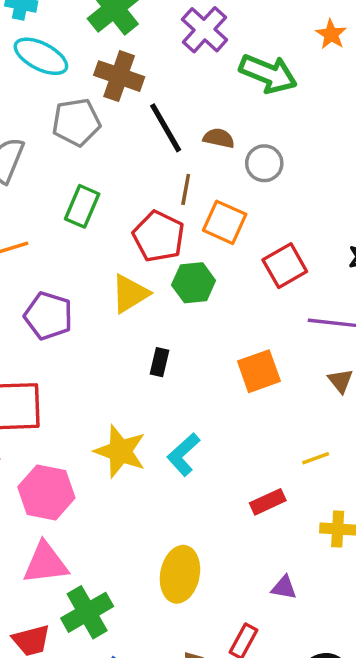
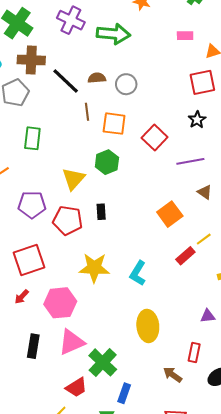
red pentagon: (159, 236) -> (68, 220), moved
orange square: (259, 371) -> (170, 214), moved
cyan L-shape: (183, 454) -> (138, 273), moved
red rectangle: (268, 502) -> (185, 256), moved

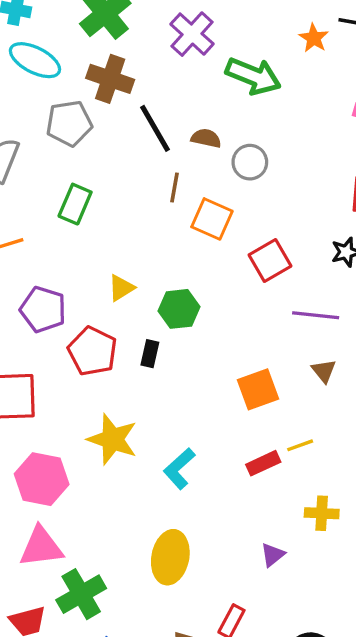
green hexagon: (107, 162) -> (179, 309), moved
yellow triangle: (73, 179) -> (121, 288), size x0.7
purple triangle: (208, 316) -> (273, 555), moved, turned -49

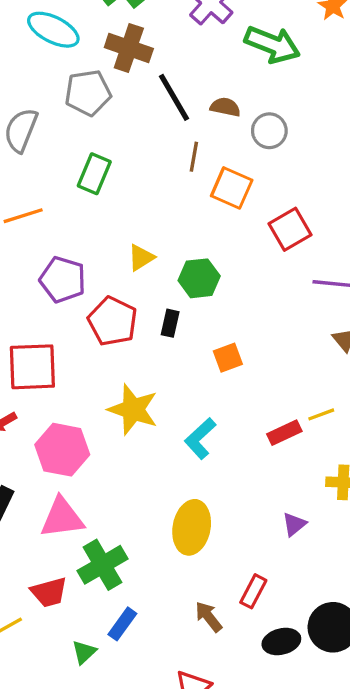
orange square: (258, 389) -> (228, 358), moved, size x0.7

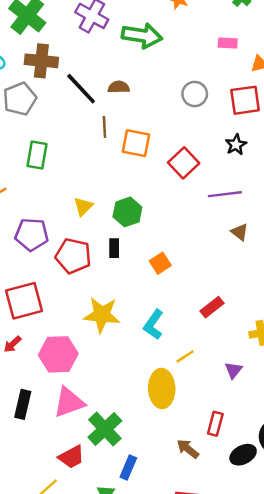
gray circle: (269, 131) -> (195, 94), moved
yellow line: (321, 414) -> (185, 356), moved

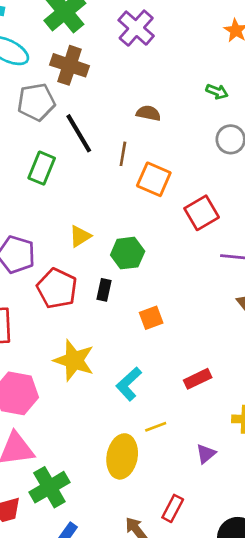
green arrow: (142, 36) -> (217, 92), moved, size x0.5
black line: (81, 89) -> (79, 133), moved

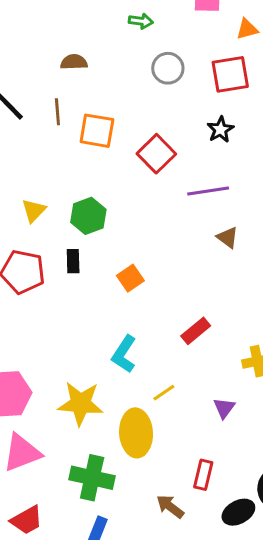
yellow star: (74, 360) -> (81, 403), moved
green cross: (49, 487) -> (92, 478), moved, turned -33

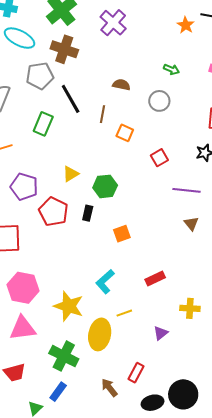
gray circle: (168, 68) -> (159, 101), moved
orange square: (97, 131) -> (125, 133), size x0.7
red square: (156, 154) -> (159, 158), size x0.7

